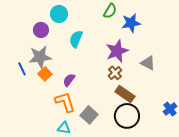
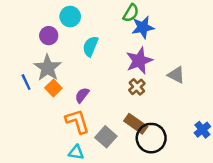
blue star: (131, 23) -> (143, 27), moved
gray star: (40, 57) -> (48, 68), turned -30
brown rectangle: (125, 94) -> (136, 124), moved

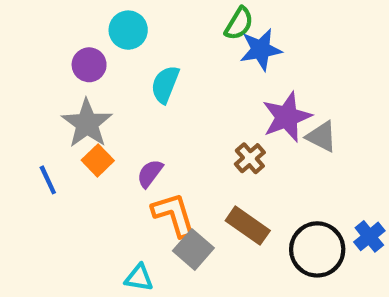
purple star: (139, 61) -> (287, 117), moved
blue line: (26, 82) -> (48, 180), moved
orange L-shape: (77, 121) -> (174, 215), moved
black circle: (151, 138) -> (317, 249), moved

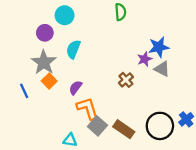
green semicircle: (239, 24) -> (120, 12), turned -35
blue star: (261, 50) -> (159, 47), moved
cyan semicircle: (165, 84) -> (73, 49), moved
purple star: (287, 117) -> (145, 59), size x0.6
brown rectangle: (248, 226) -> (124, 129), moved

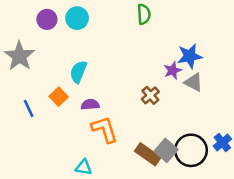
purple circle: (45, 33) -> (47, 19), moved
cyan semicircle: (73, 49) -> (78, 72), moved
gray star: (44, 62) -> (19, 56), moved
purple semicircle: (76, 88) -> (90, 105), turned 48
gray square: (97, 126) -> (166, 150), moved

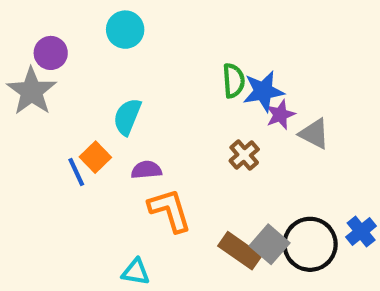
green semicircle: (144, 14) -> (234, 81), moved
purple circle: (47, 19) -> (51, 53), moved
blue star: (190, 56) -> (263, 91), moved
blue line: (29, 108) -> (76, 172), moved

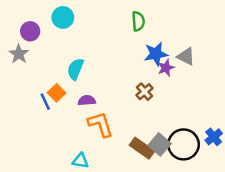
cyan circle: (125, 30) -> (63, 17), moved
green semicircle: (234, 81) -> (138, 21), moved
gray star: (32, 91) -> (19, 54), size x0.7
gray triangle: (314, 134) -> (186, 56), moved

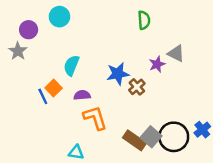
green semicircle: (138, 21) -> (144, 20), moved
blue star: (156, 54) -> (118, 74), moved

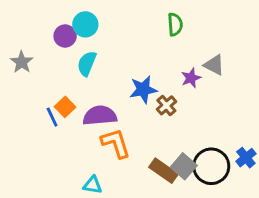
cyan circle: (59, 17) -> (85, 24), moved
purple circle: (29, 30) -> (65, 36), moved
cyan semicircle: (71, 65) -> (87, 63), moved
purple semicircle: (82, 95) -> (100, 116), size x1.6

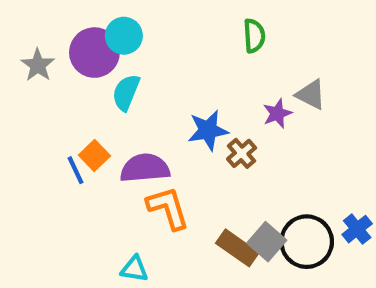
purple circle: (65, 36) -> (94, 53), size x1.5
gray star: (22, 62) -> (38, 65), moved

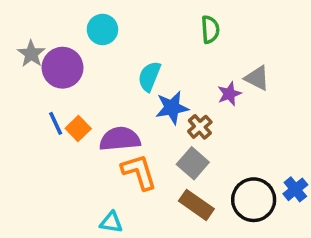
purple circle: (94, 53) -> (63, 68), moved
cyan semicircle: (126, 92) -> (149, 76), moved
blue line: (76, 170) -> (56, 123), moved
gray square: (267, 242) -> (193, 163), moved

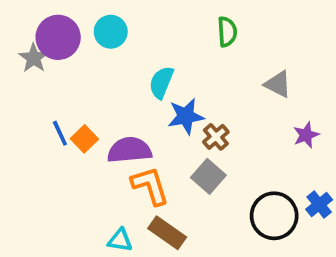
purple circle: (63, 68) -> (58, 37), moved
purple star: (229, 94) -> (306, 135), moved
brown rectangle: (196, 205) -> (167, 233), moved

